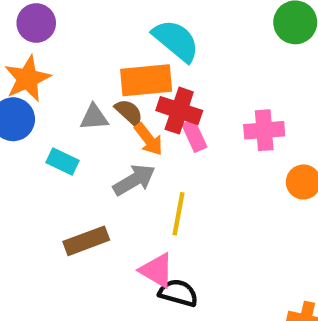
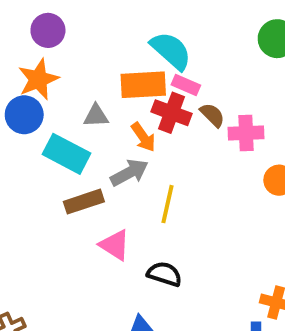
brown semicircle: (129, 112) -> (212, 115), moved
pink rectangle: (194, 136) -> (186, 85), moved, turned -44
cyan rectangle: (62, 161) -> (66, 154), size x1.6
brown rectangle: (86, 241) -> (84, 202), moved
pink triangle: (157, 270) -> (115, 245), moved

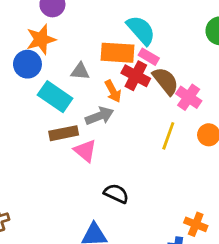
brown semicircle: (212, 115) -> (166, 81), size x1.5
pink cross: (246, 133) -> (189, 97), turned 30
yellow line: (167, 204) -> (168, 136), moved
pink triangle: (115, 245) -> (85, 151), moved

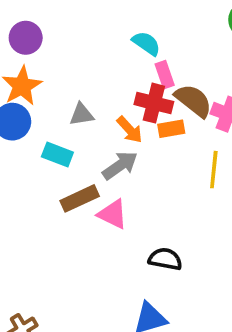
cyan semicircle: (141, 30) -> (146, 43), size x0.7
orange rectangle: (118, 53) -> (171, 129), moved, size x0.6
pink rectangle: (149, 57) -> (165, 75), turned 54
cyan rectangle: (55, 97) -> (57, 154), size x0.7

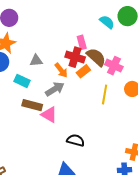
cyan semicircle: (146, 43) -> (107, 22), moved
orange rectangle: (171, 129) -> (83, 71), turned -32
brown rectangle: (80, 198) -> (32, 105), turned 36

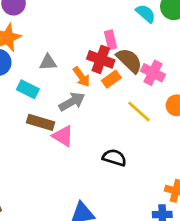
yellow line: (105, 95) -> (139, 111), turned -60
black semicircle: (76, 140) -> (114, 158), moved

